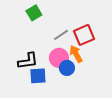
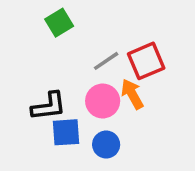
blue circle: (67, 68) -> (106, 145), moved

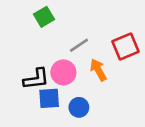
red square: (146, 61) -> (125, 47), moved
pink circle: (103, 101) -> (63, 72), moved

